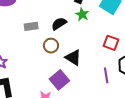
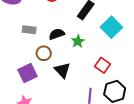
green star: (82, 14) -> (78, 41), moved
purple square: (59, 80) -> (28, 73), moved

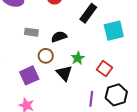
cyan square: (111, 27) -> (114, 31), turned 30
green star: (78, 41) -> (78, 58), moved

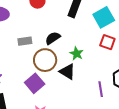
brown circle: (46, 56) -> (45, 60), size x1.5
red square: (104, 69) -> (107, 42), moved

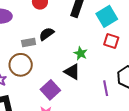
black semicircle: (53, 38) -> (47, 34), moved
brown circle: (45, 60) -> (21, 65), moved
purple square: (35, 83) -> (50, 90), moved

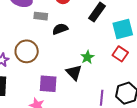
gray rectangle: (29, 42) -> (41, 16), moved
purple square: (50, 90) -> (48, 84), turned 30

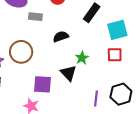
black semicircle: (60, 29) -> (61, 37), moved
red square: (120, 54) -> (115, 55), turned -35

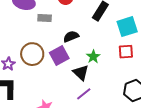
purple square: (42, 84) -> (59, 56), moved, turned -30
purple line: (96, 98) -> (84, 94), moved, turned 49

